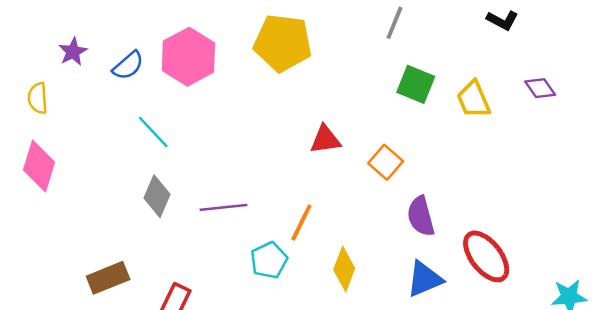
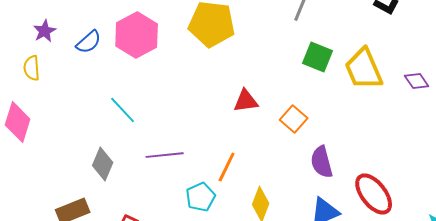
purple diamond: (540, 88) -> (417, 81), moved
yellow semicircle: (38, 98) -> (32, 68), moved
yellow trapezoid: (474, 99) -> (364, 69), size x1.4
cyan line: (153, 132) -> (123, 110), moved
gray diamond: (157, 196) -> (103, 164), moved

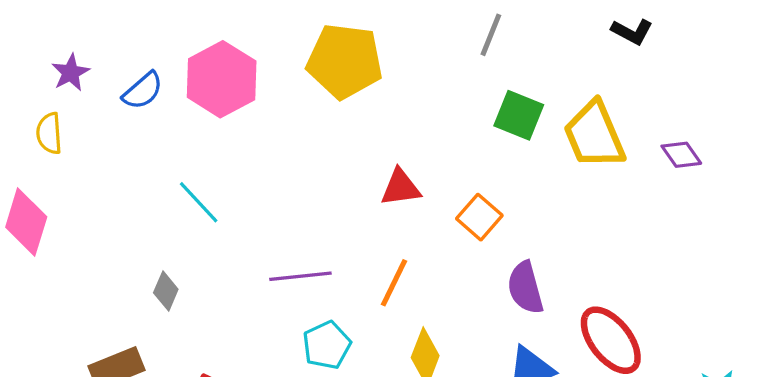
purple line: (165, 155) -> (300, 276), moved
gray diamond: (103, 164) -> (166, 291), size x0.7
orange line: (227, 167) -> (394, 283), moved

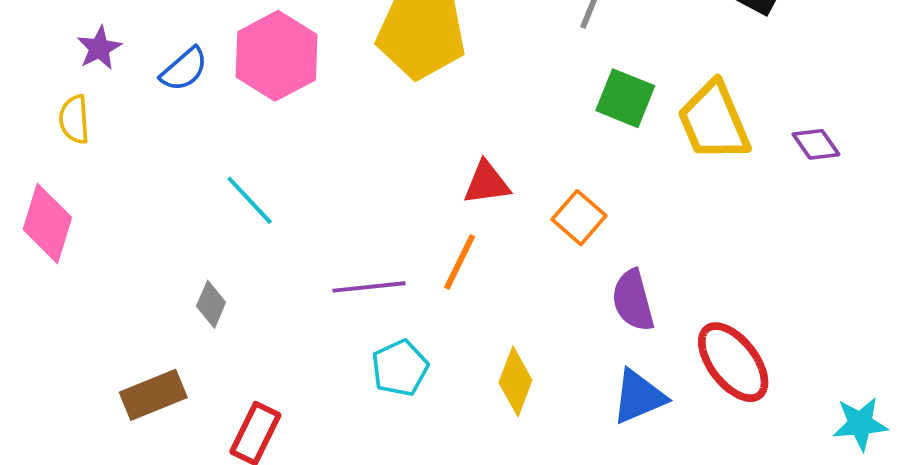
orange line: (394, 283) -> (460, 262), moved

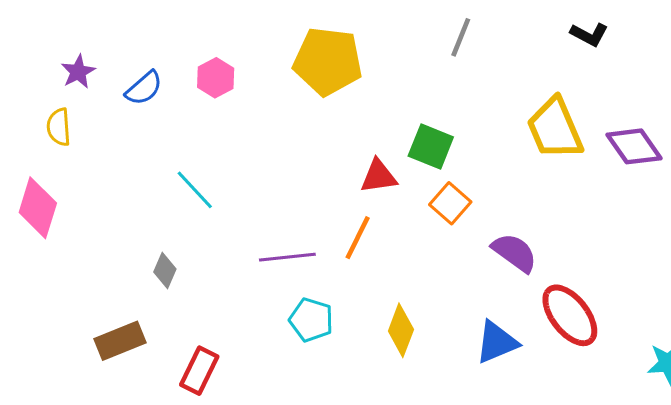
pink hexagon: (277, 56) -> (216, 78), size x0.6
green square: (625, 98) -> (431, 146), moved
purple diamond: (816, 144) -> (634, 146), size x1.5
purple semicircle: (633, 300) -> (515, 253), moved, turned 141
cyan pentagon: (400, 368) -> (311, 320), turned -30

